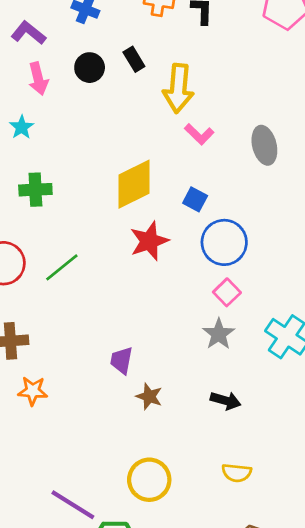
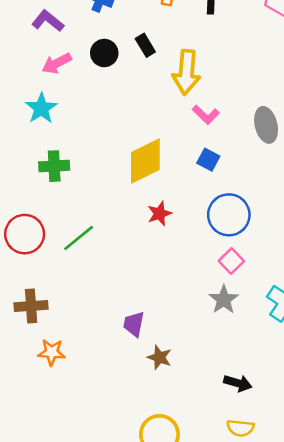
pink arrow: (38, 79) -> (57, 63), turned 76
cyan star: (22, 127) -> (41, 108), size x1.4
blue square: (195, 199) -> (208, 160), moved
red star: (149, 241) -> (159, 214), size x0.7
black arrow: (226, 401) -> (238, 383), moved

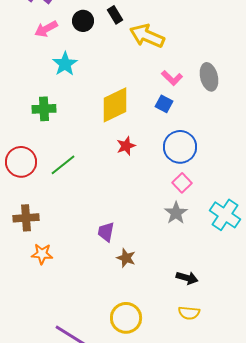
yellow arrow: (186, 72) -> (147, 36), turned 108
cyan star: (41, 108) -> (65, 64), moved
pink L-shape: (206, 115) -> (172, 78), moved

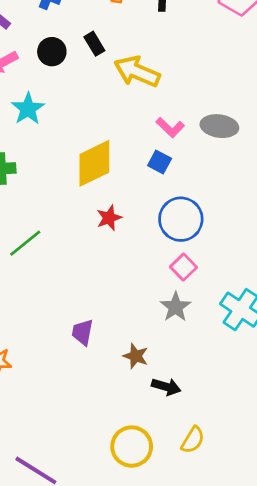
gray ellipse: (209, 77) -> (219, 126), turned -68
brown star: (126, 258) -> (136, 356), moved
black arrow: (187, 278) -> (166, 387), moved
yellow semicircle: (189, 313) -> (193, 440), turned -65
yellow circle: (126, 318) -> (132, 447), moved

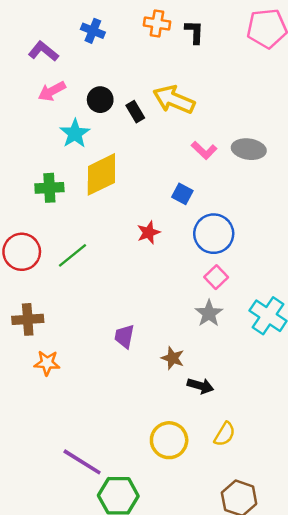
black rectangle: (94, 44) -> (135, 112), moved
black circle: (52, 52) -> (100, 100), moved
blue square: (160, 162) -> (182, 194), moved
yellow diamond: (94, 163) -> (101, 174), moved

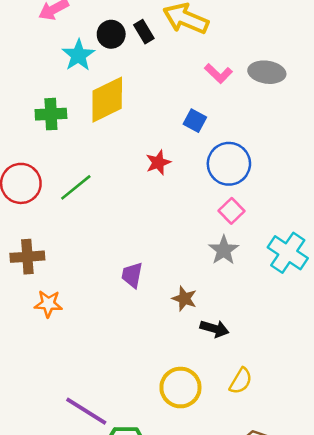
black circle: (100, 100) -> (111, 34), moved

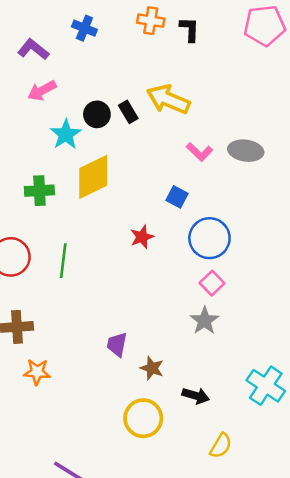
green line: (76, 187) -> (63, 261), turned -44
cyan cross: (288, 253) -> (266, 386), moved
brown star: (184, 299) -> (152, 368), moved
yellow circle: (180, 388) -> (143, 418), moved

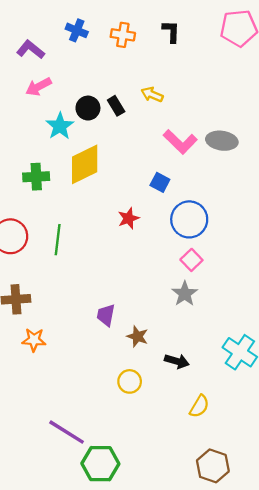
orange cross: (151, 21) -> (123, 35), moved
yellow arrow: (168, 99) -> (152, 95), size x0.6
pink L-shape: (199, 152) -> (180, 142), size x1.4
yellow circle: (143, 418) -> (130, 381), size x0.7

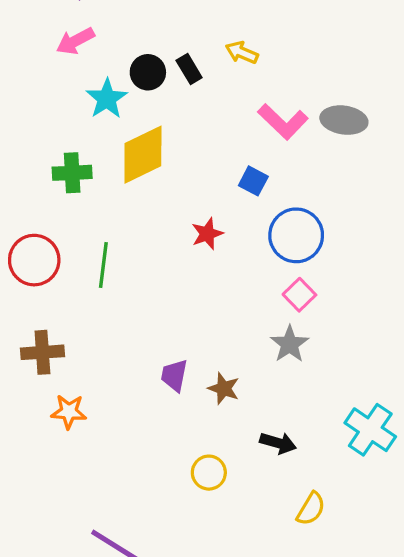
brown star: (137, 336) -> (224, 389), moved

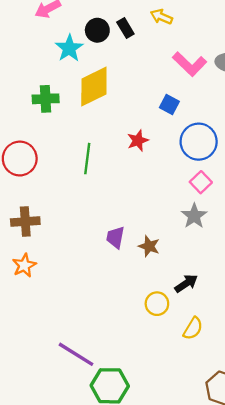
green line: (103, 265) -> (87, 159), moved
orange star: (69, 412) -> (24, 265), moved, turned -30
black arrow: (278, 443) -> (186, 283), turned -50
yellow circle: (209, 473) -> (157, 304), moved
yellow semicircle: (311, 509) -> (193, 328), moved

